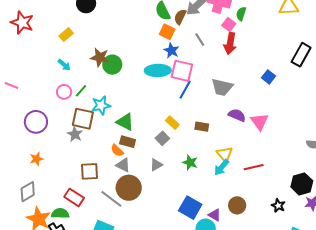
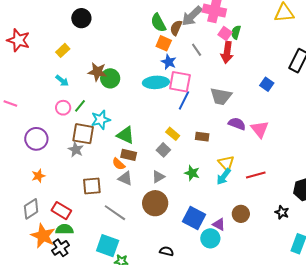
green semicircle: (241, 14) -> (236, 32), moved
brown circle: (129, 188) -> (155, 203), moved
red rectangle: (74, 197) -> (61, 211), moved

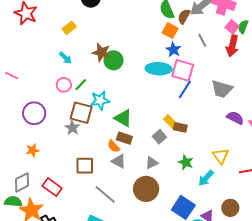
brown rectangle: (202, 137) -> (180, 127), moved
cyan arrow: (224, 177) -> (206, 178), moved
green semicircle: (64, 229) -> (13, 202), moved

